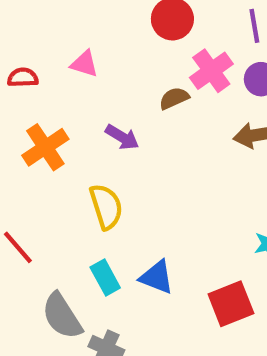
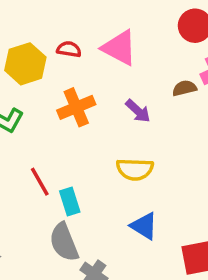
pink triangle: (84, 64) -> (119, 48), size x1.6
yellow semicircle: (106, 207) -> (135, 169), moved, turned 99
cyan rectangle: (105, 278) -> (70, 201), moved

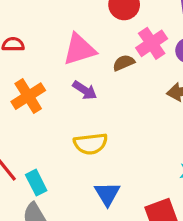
pink triangle: (119, 48) -> (79, 49), moved, turned -36
blue triangle: (144, 226) -> (107, 194), turned 36

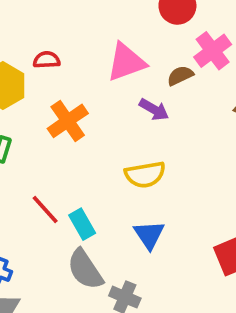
purple arrow: (85, 90) -> (154, 110), moved
blue triangle: (107, 194) -> (149, 235), moved

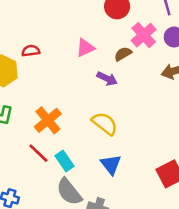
pink triangle: (126, 62) -> (85, 48), size x0.7
orange cross: (68, 121) -> (48, 120), moved
yellow semicircle: (145, 175) -> (105, 123), turned -128

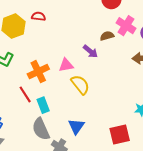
pink cross: (144, 35) -> (126, 26), turned -30
pink triangle: (85, 48) -> (66, 65), moved
blue triangle: (111, 164) -> (76, 126), moved

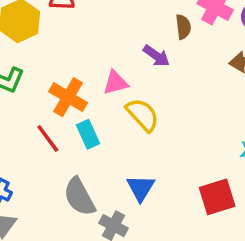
brown semicircle: (107, 36) -> (183, 27), turned 104
orange cross: (38, 72) -> (68, 97), turned -30
cyan rectangle: (43, 105) -> (88, 134), moved

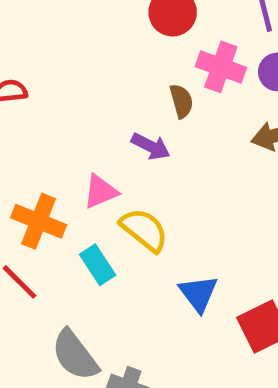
cyan rectangle: (88, 134) -> (98, 265), moved
blue triangle: (141, 188) -> (198, 293), moved

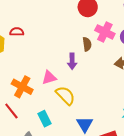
purple arrow: (151, 146) -> (72, 61), turned 56
cyan rectangle: (98, 265) -> (45, 119), moved

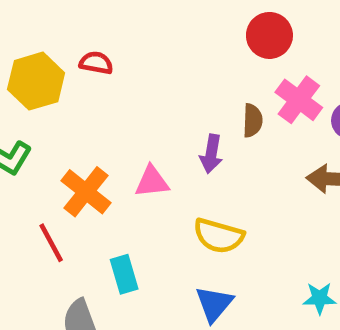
yellow semicircle: (65, 95) -> (219, 236), moved, turned 140

